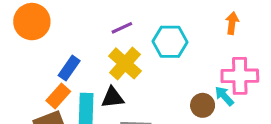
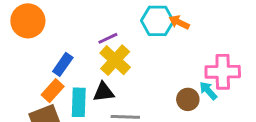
orange arrow: (232, 23) -> (179, 22), moved, turned -72
purple line: (122, 28) -> (108, 38), moved
cyan hexagon: (170, 42) -> (157, 21), moved

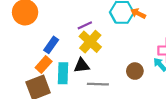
brown circle: (188, 99) -> (135, 71), moved

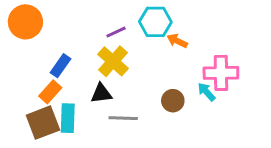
orange arrow: (138, 13) -> (177, 41), moved
purple line: (85, 25) -> (116, 32), moved
cyan rectangle: (63, 73) -> (68, 118), moved

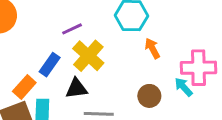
purple line: (116, 32) -> (72, 29), moved
orange arrow: (177, 41) -> (152, 48), moved, turned 36
blue rectangle: (60, 66) -> (50, 65), moved

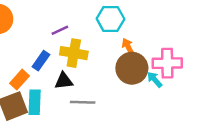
yellow cross: (88, 56) -> (74, 53), turned -32
brown circle: (149, 96) -> (132, 68), moved, size x1.6

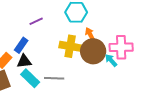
yellow cross: (74, 53) -> (70, 46), moved
black triangle: (64, 81) -> (24, 61), moved
cyan rectangle: (35, 102) -> (30, 78), moved, turned -48

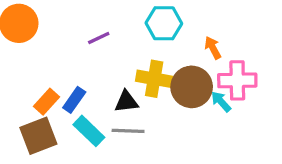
orange arrow: (90, 34) -> (213, 48), moved
blue rectangle: (21, 45) -> (74, 100), moved
black triangle: (24, 61) -> (126, 102), moved

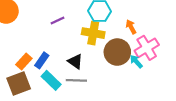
yellow cross: (154, 79) -> (93, 33), moved
pink cross: (237, 80) -> (147, 48), turned -30
black triangle: (126, 102) -> (75, 61), turned 42

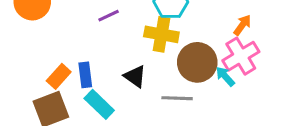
orange arrow: (131, 27) -> (242, 25), moved, turned 64
blue rectangle: (42, 60) -> (85, 75), turned -42
gray line: (76, 80) -> (177, 98), moved

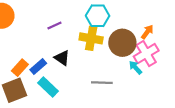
brown circle: (197, 62) -> (122, 43), moved
blue rectangle: (85, 75) -> (38, 66), turned 56
black triangle: (135, 76) -> (62, 58), moved

